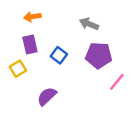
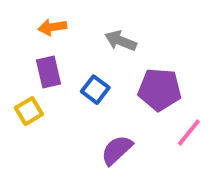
gray arrow: (89, 24) -> (121, 41), moved
purple semicircle: (47, 96) -> (117, 150), moved

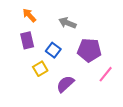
orange arrow: (52, 27) -> (29, 15), turned 56
yellow square: (29, 111) -> (40, 69), moved

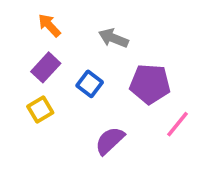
purple rectangle: (27, 40) -> (46, 67), turned 56
yellow square: (40, 69) -> (40, 110), moved

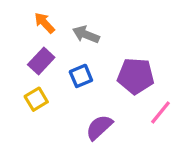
gray arrow: (113, 38) -> (86, 34), moved
blue square: (90, 84) -> (81, 76), turned 30

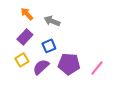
purple pentagon: (136, 76) -> (69, 64), moved
purple semicircle: (99, 127) -> (41, 67), moved

